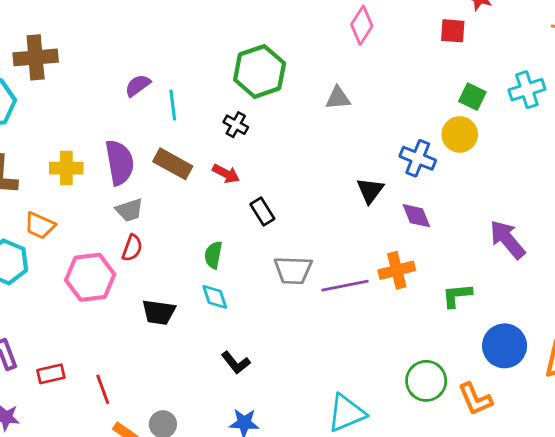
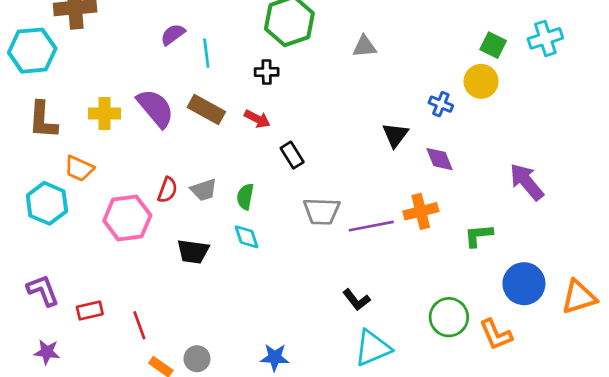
black cross: (236, 125) -> (267, 72), turned -30
blue cross: (418, 158) -> (441, 104), size x0.7
purple semicircle: (120, 162) -> (155, 108), turned -30
gray trapezoid: (129, 210) -> (204, 190), moved
black L-shape: (236, 363) -> (356, 300), moved

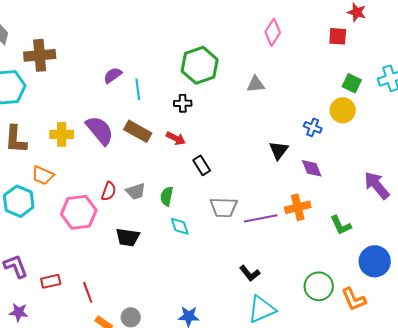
green L-shape: (478, 235) -> (341, 225), turned -110
cyan diamond: (247, 237) -> (180, 226), moved

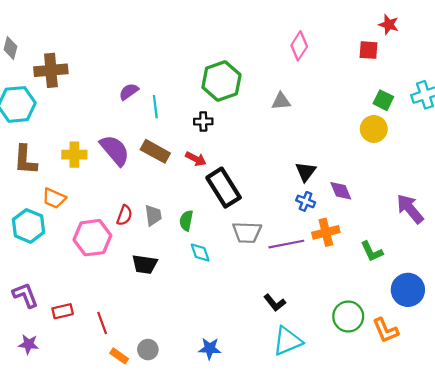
blue cross: (313, 127) -> (306, 201), moved
black rectangle: (202, 165) -> (224, 188), size x1.8
gray trapezoid: (136, 191) -> (153, 215), turned -80

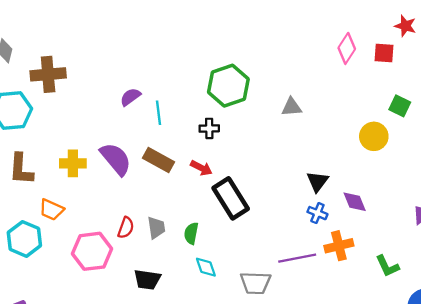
pink diamond: (299, 46) -> (347, 48), moved
yellow circle: (374, 129) -> (374, 136), moved
gray trapezoid: (247, 232) -> (255, 283), moved

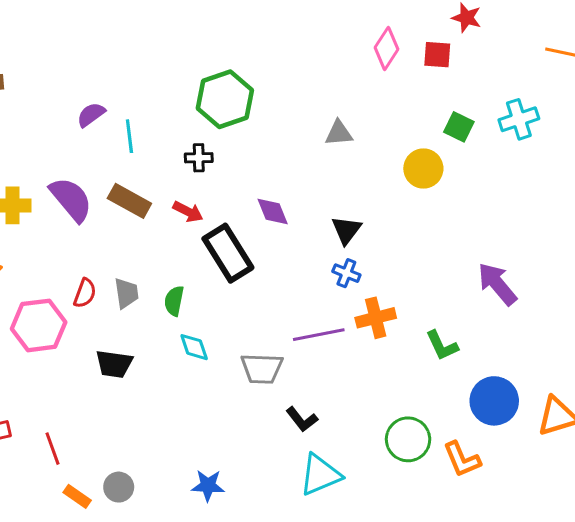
gray triangle: (292, 107) -> (339, 133), moved
purple diamond: (355, 202) -> (273, 212), moved

